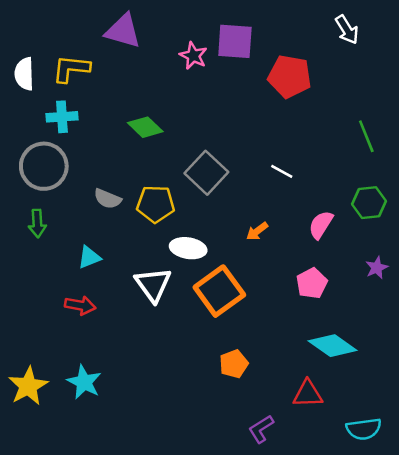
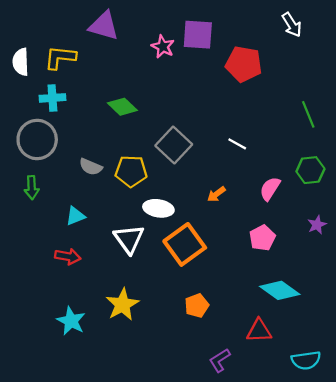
yellow star: (28, 386) -> (122, 305), moved

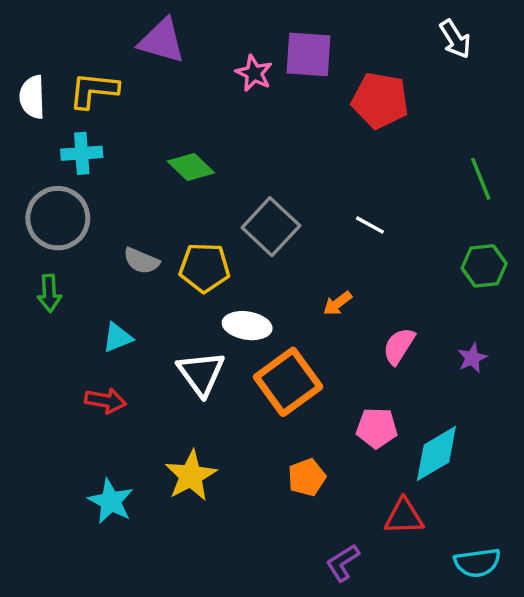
pink semicircle: (270, 189) -> (399, 346), moved
purple star: (317, 225) -> (472, 358), moved
pink pentagon: (262, 238) -> (377, 428), moved, turned 30
cyan diamond: (280, 290) -> (436, 453), turned -66

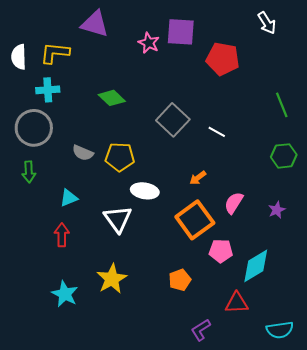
gray square: (271, 227) -> (173, 120), moved
orange square: (288, 382) -> (195, 220), moved
red arrow: (106, 401) -> (62, 235), turned -100

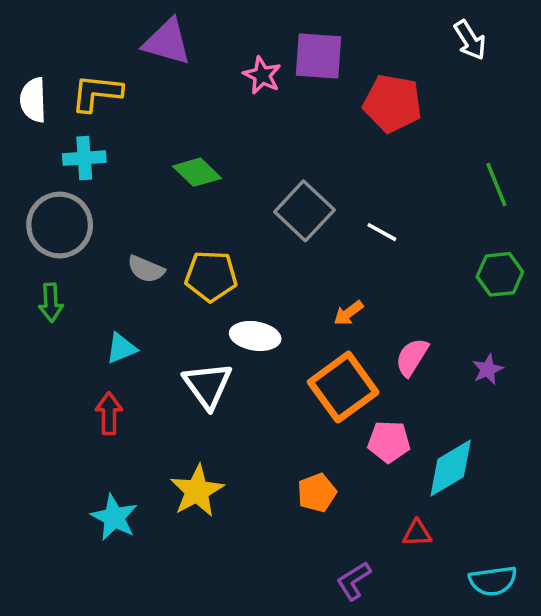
red triangle: (237, 303) -> (417, 533), size x0.7

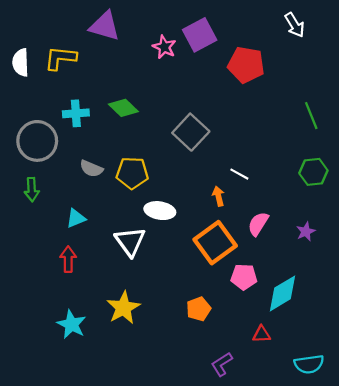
purple square: (319, 56) -> (200, 35), turned -32
cyan cross: (84, 158) -> (76, 113), moved
white line: (382, 232) -> (239, 174), moved
orange arrow: (348, 313) -> (218, 196), turned 114

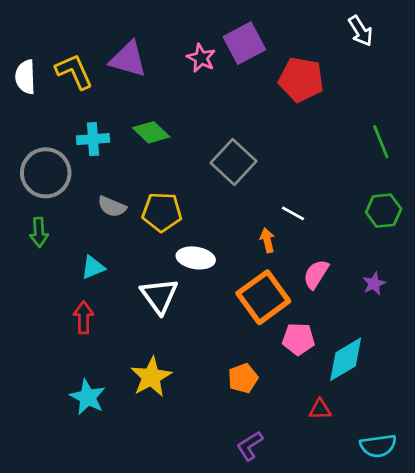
purple triangle: (105, 26) -> (128, 59), moved
yellow L-shape: (60, 58) -> (74, 71), turned 60
purple L-shape: (222, 364) -> (250, 446), moved

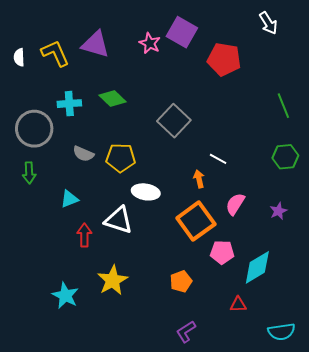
purple square: (244, 43) -> (182, 32), turned -32
white semicircle: (25, 77) -> (19, 57), size x0.7
white triangle: (159, 296) -> (119, 220), turned -36
red arrow: (84, 317) -> (84, 235), moved

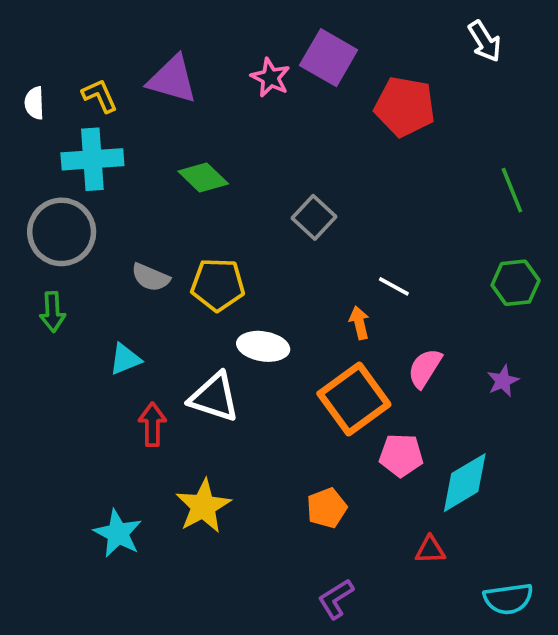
yellow L-shape: (55, 53) -> (100, 96), size x0.7
cyan cross: (69, 104) -> (92, 159), moved, size x1.4
gray square: (174, 121) -> (314, 217), size x0.7

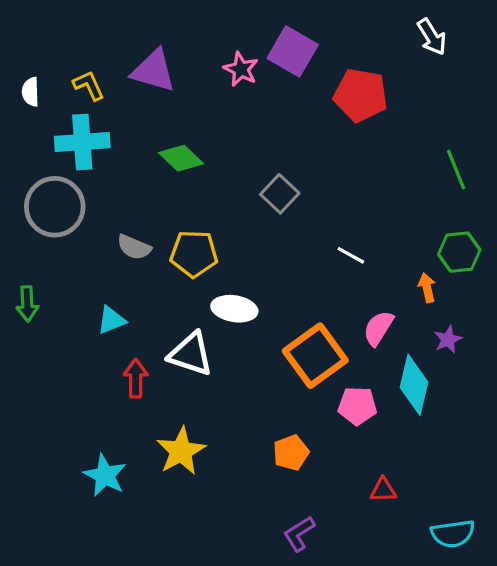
green arrow: (52, 312) -> (27, 304), moved
orange arrow: (359, 323) -> (427, 288), moved
cyan diamond: (465, 483) -> (414, 385), moved, turned -46

